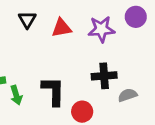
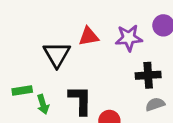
black triangle: (27, 20) -> (57, 54), moved, size x1.5
black cross: (104, 76) -> (148, 75), moved

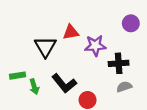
purple star: (129, 38) -> (95, 46), moved
black L-shape: (80, 100) -> (64, 83), turned 140

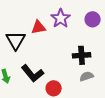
purple star: (95, 46) -> (61, 18), moved, turned -30

